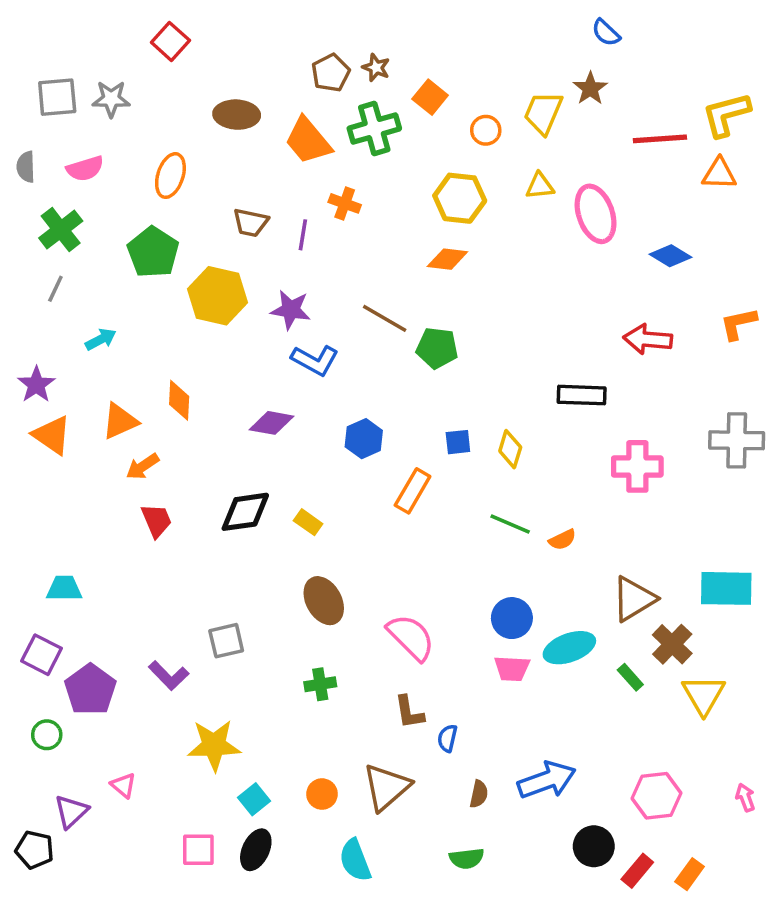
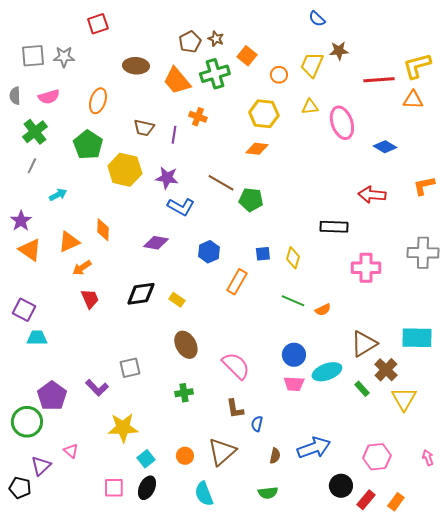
blue semicircle: (606, 33) -> (317, 19), moved
red square: (170, 41) -> (98, 24), turned 30
brown star: (590, 88) -> (339, 51), turned 30
purple square: (42, 655) -> (24, 310), moved
green circle: (47, 735) -> (27, 422), size x1.8

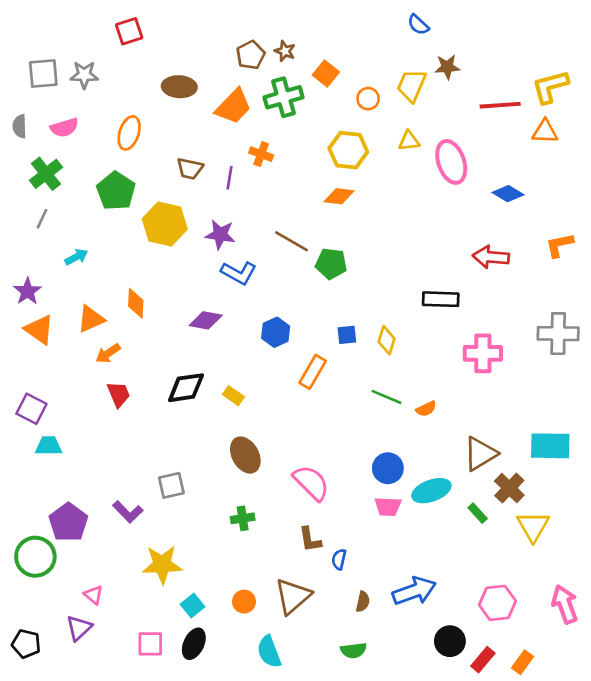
orange trapezoid: (177, 81) -> (233, 107), turned -96
pink arrow: (428, 458) -> (565, 604), size x1.8
purple triangle: (41, 466) -> (79, 628), moved

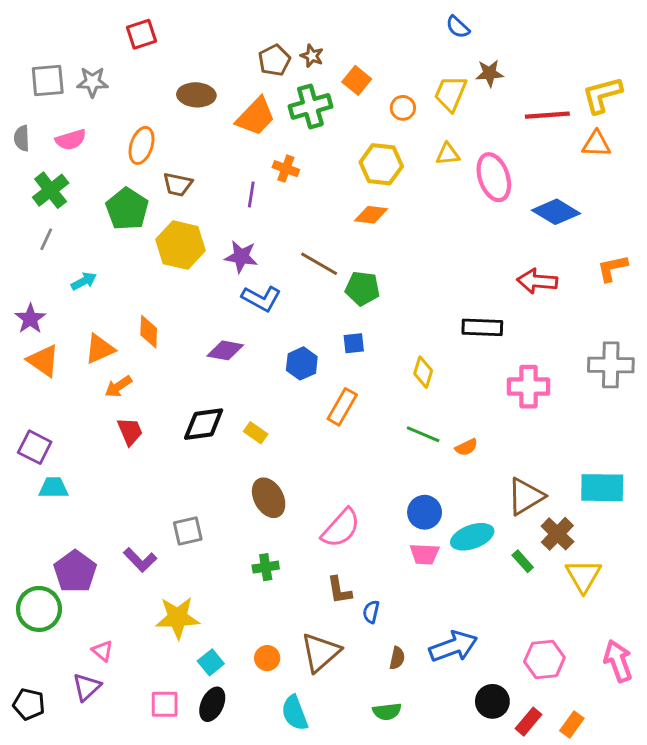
brown trapezoid: (190, 169) -> (178, 184), moved
blue diamond: (508, 194) -> (556, 212), size x1.4
blue square: (347, 335) -> (354, 343), moved
pink semicircle: (311, 483) -> (341, 528), turned 87

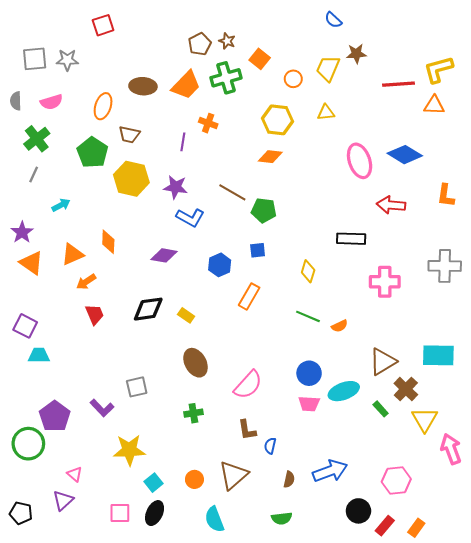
brown ellipse: (196, 95) -> (143, 86), moved
pink ellipse: (494, 177) -> (360, 161), moved
orange L-shape: (612, 268) -> (446, 196), turned -70
pink arrow: (618, 661) -> (451, 449), moved

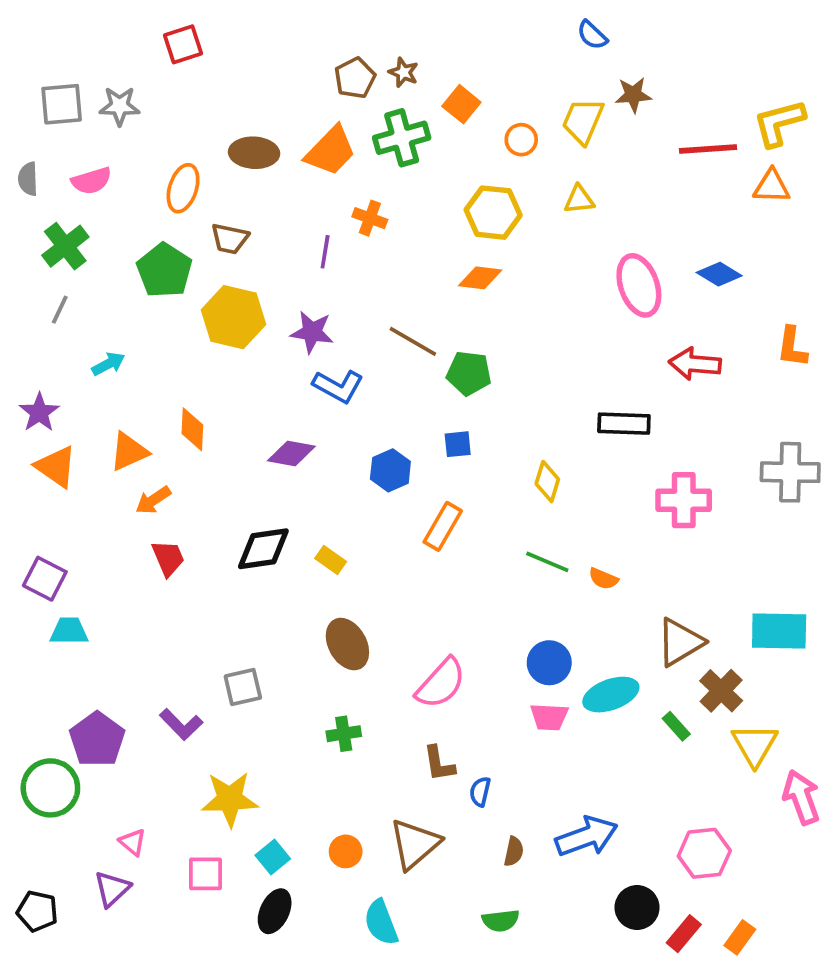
blue diamond: (405, 155) -> (719, 274), size x0.7
orange semicircle: (340, 326) -> (603, 579), turned 49
pink square: (120, 513) -> (205, 874), moved

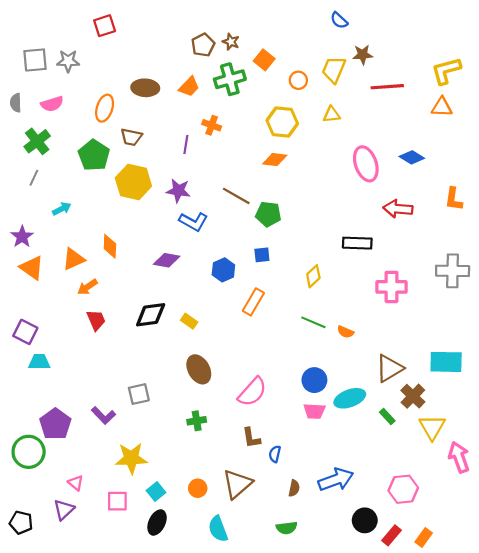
red line: (708, 149) -> (387, 87), moved
orange trapezoid: (331, 151) -> (189, 87), size x0.7
yellow diamond: (547, 482) -> (313, 276), turned 30

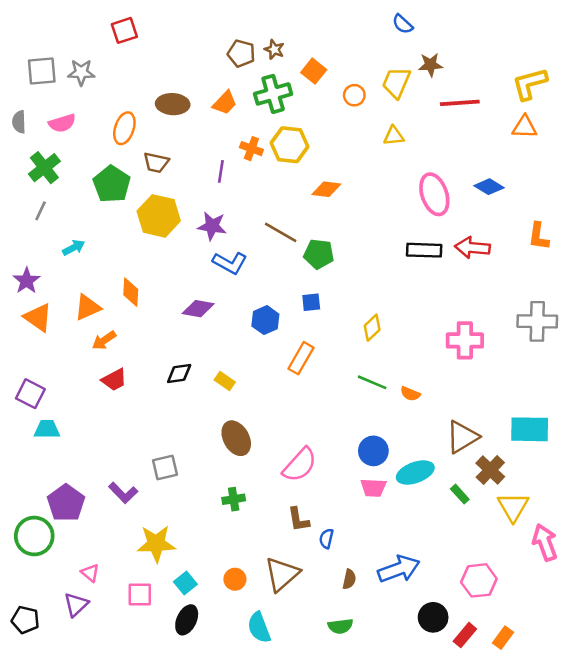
brown pentagon: (203, 45) -> (241, 53), turned -30
yellow hexagon: (282, 122) -> (290, 145), moved
black rectangle: (357, 243) -> (424, 250), moved
black diamond: (151, 315) -> (179, 373), size x0.7
red trapezoid: (96, 320) -> (114, 380), turned 85

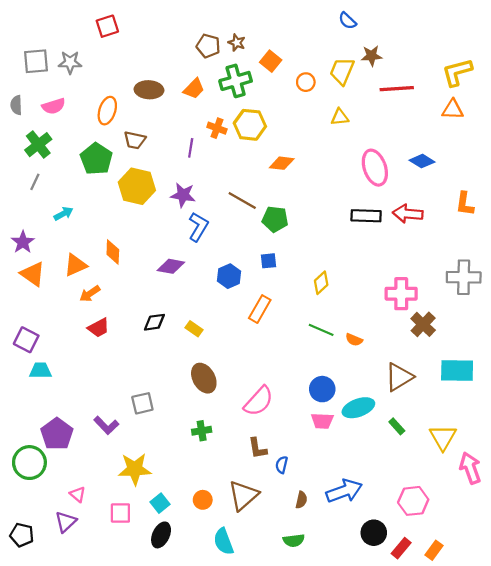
blue L-shape: (230, 263) -> (198, 227), turned -88
brown cross: (490, 470) -> (423, 324), moved

